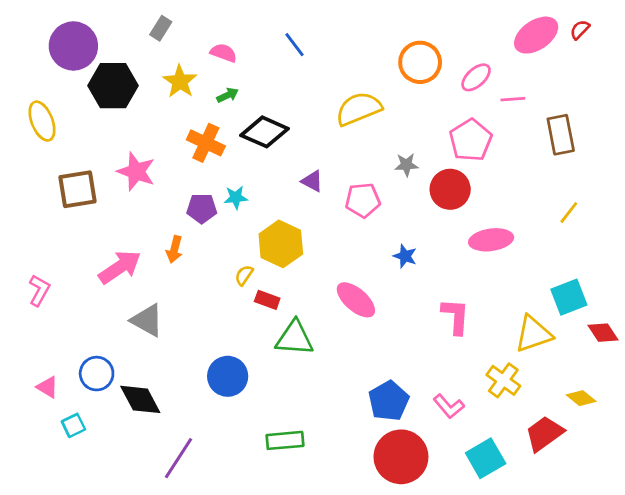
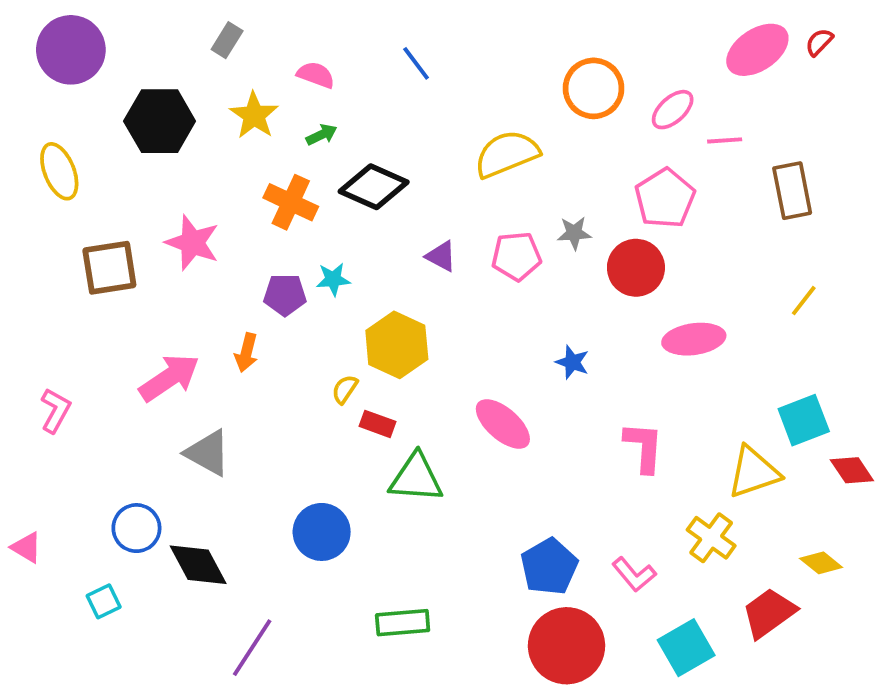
purple circle: (73, 46) -> (71, 50), moved
pink pentagon: (363, 200) -> (516, 256), moved
pink triangle: (47, 387) -> (27, 547), moved

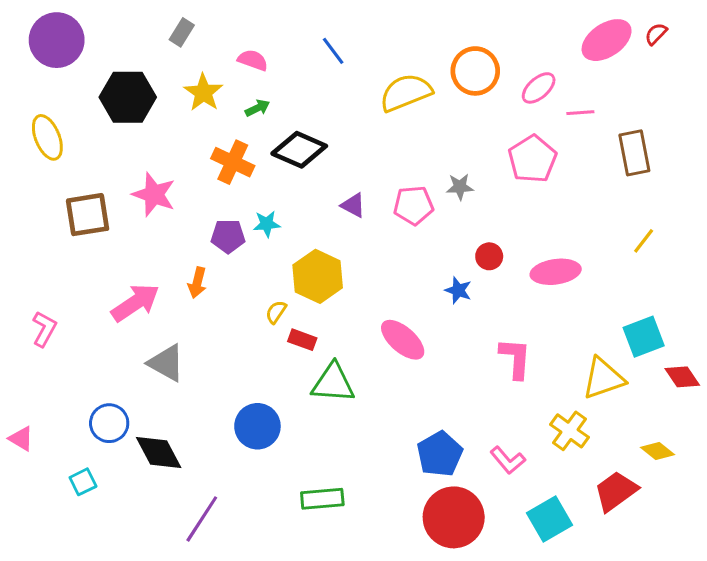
yellow semicircle: (507, 154) -> (406, 93), moved
red circle: (636, 268) -> (489, 256), moved, size x0.6

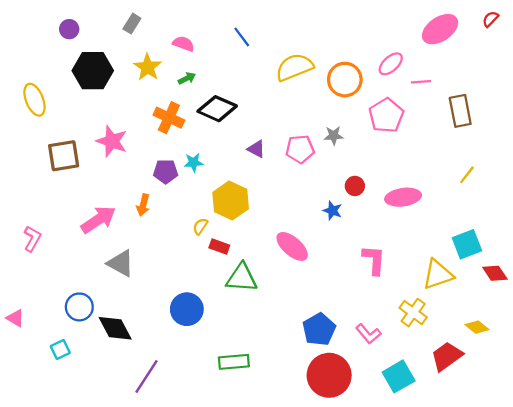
red semicircle: (656, 34) -> (490, 19), moved
purple circle: (57, 40) -> (69, 29), moved, size x0.5
orange circle: (475, 71) -> (345, 80), moved

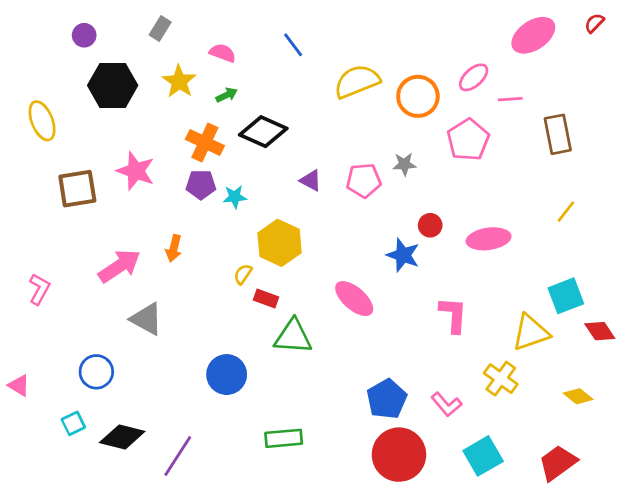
purple pentagon: (166, 171) -> (201, 185), moved
blue star: (332, 211) -> (403, 255), size x1.4
black diamond: (115, 328) -> (122, 437), moved, turned -48
red trapezoid: (447, 356) -> (558, 463), moved

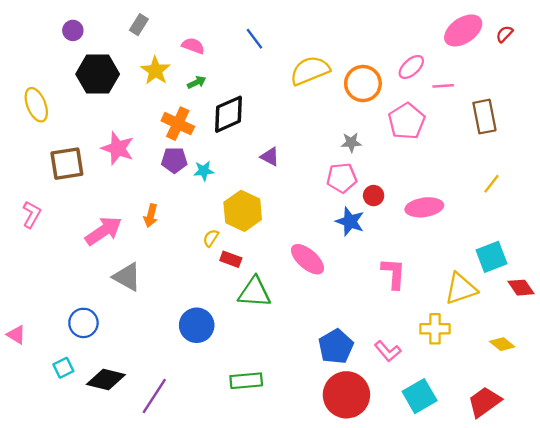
red semicircle: (594, 23) -> (504, 34), moved
black diamond: (263, 132) -> (229, 114), turned -48
pink pentagon: (364, 180) -> (342, 178), moved
pink L-shape: (39, 289) -> (32, 214), moved
yellow cross: (501, 379) -> (435, 329), turned -36

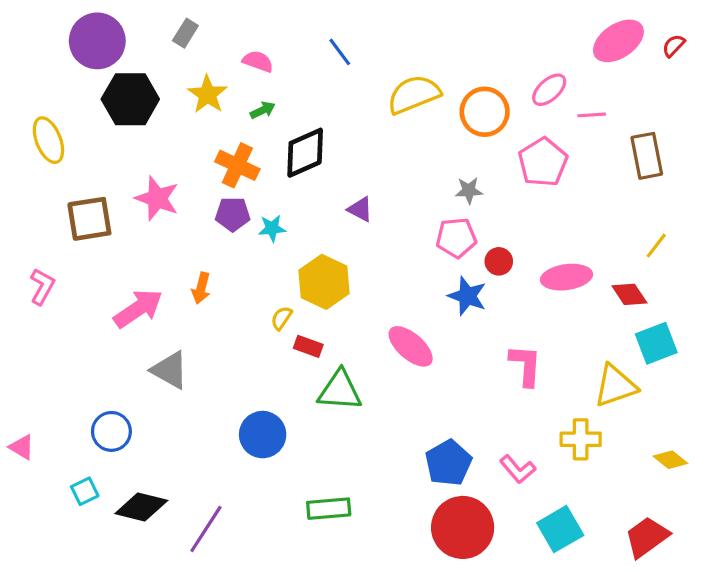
purple circle: (73, 30) -> (97, 41), size x2.0
red diamond: (521, 288) -> (629, 294), moved

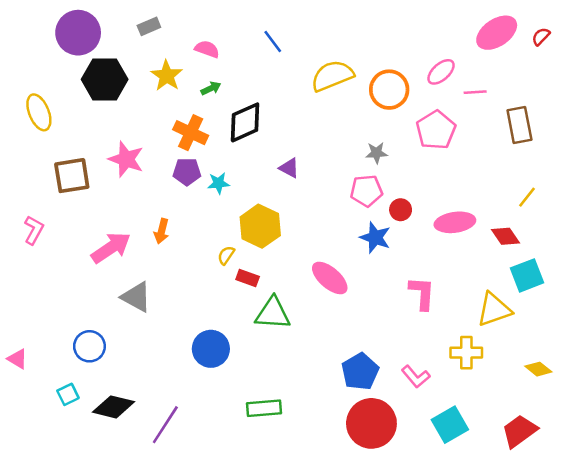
gray rectangle: (185, 33) -> (149, 26), turned 35

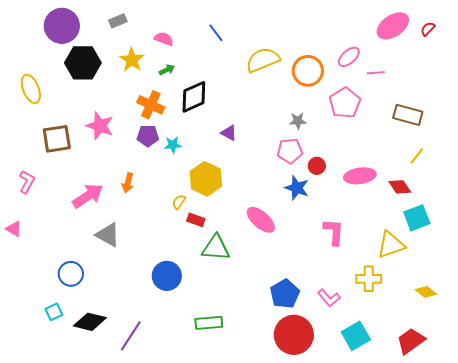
brown rectangle: (519, 125) -> (408, 115), moved, turned -64
pink triangle: (17, 359) -> (14, 229), moved

